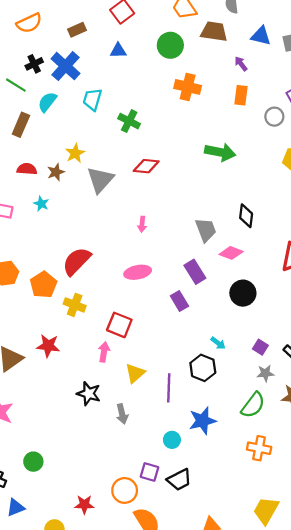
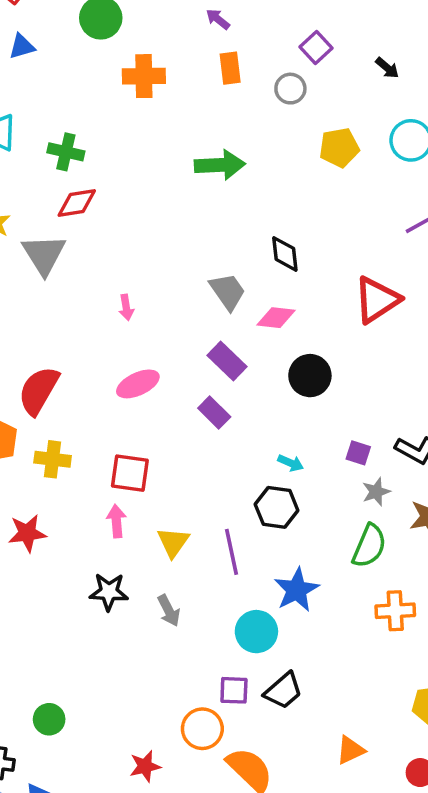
red diamond: (146, 166) -> (77, 203), moved
cyan circle: (172, 440) -> (256, 632), size x1.5

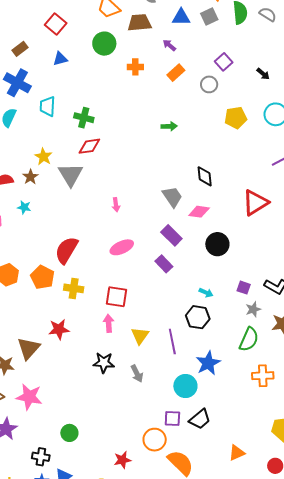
orange rectangle: (230, 68) -> (176, 73), turned 54
orange cross: (144, 76) -> (135, 67), moved, size x0.7
green arrow: (220, 165) -> (169, 126), size x0.6

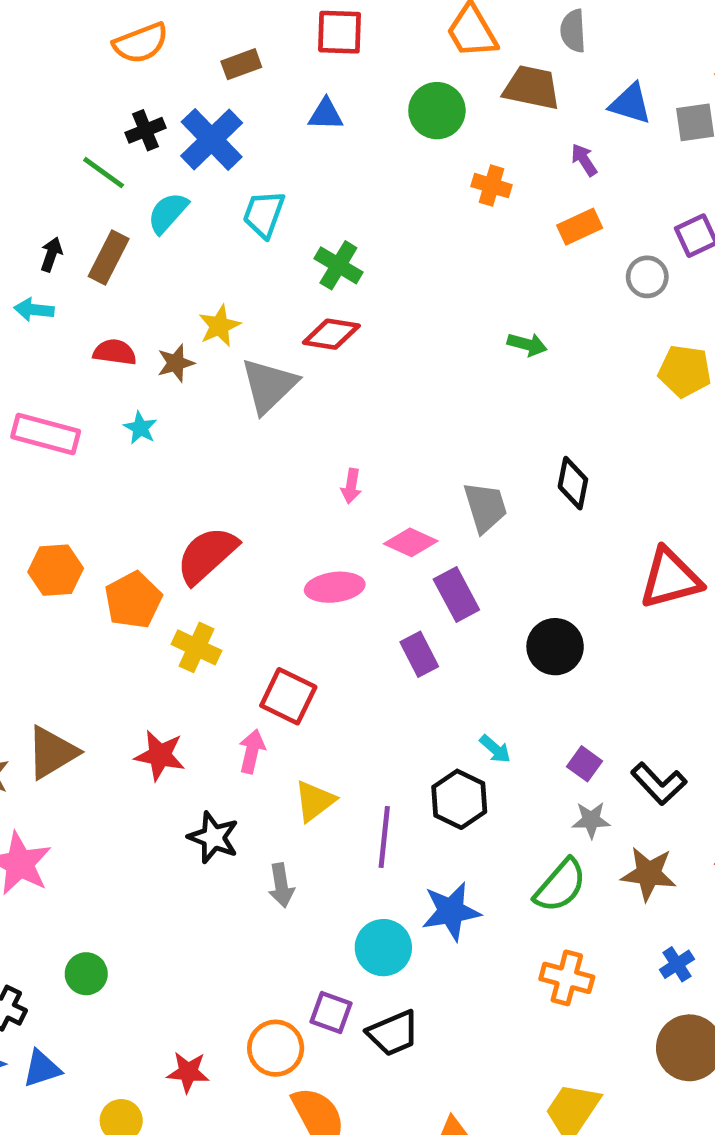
red square: (56, 24) -> (340, 32), turned 35
pink diamond: (199, 212) -> (411, 542), moved
red star: (59, 329) -> (160, 755), moved

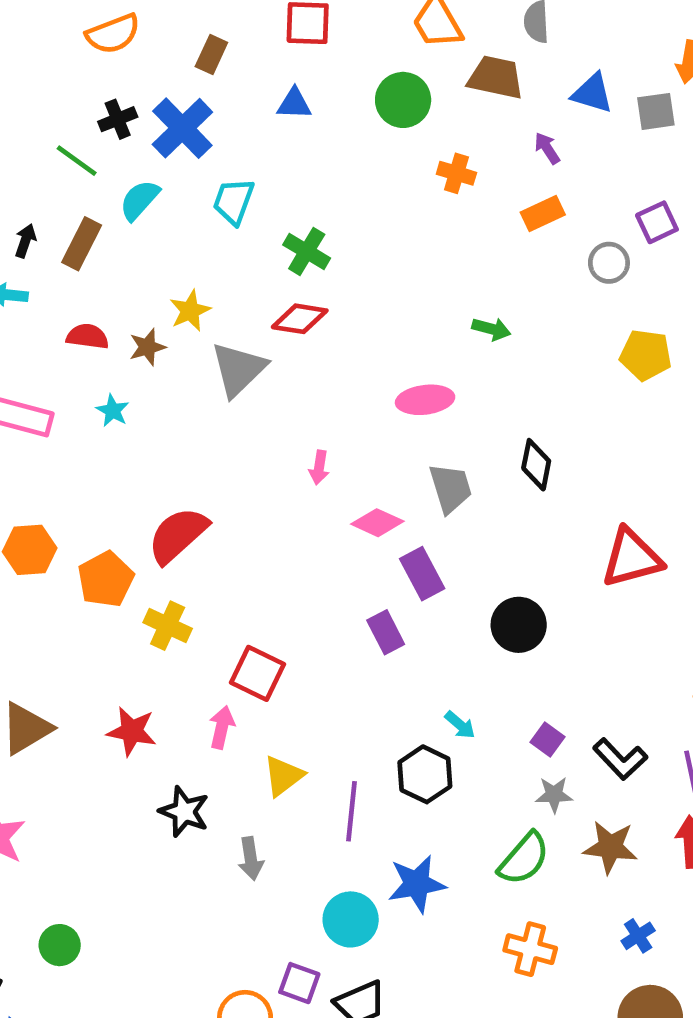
brown rectangle: (241, 64) -> (211, 54), turned -45
pink ellipse: (335, 587) -> (425, 400), moved

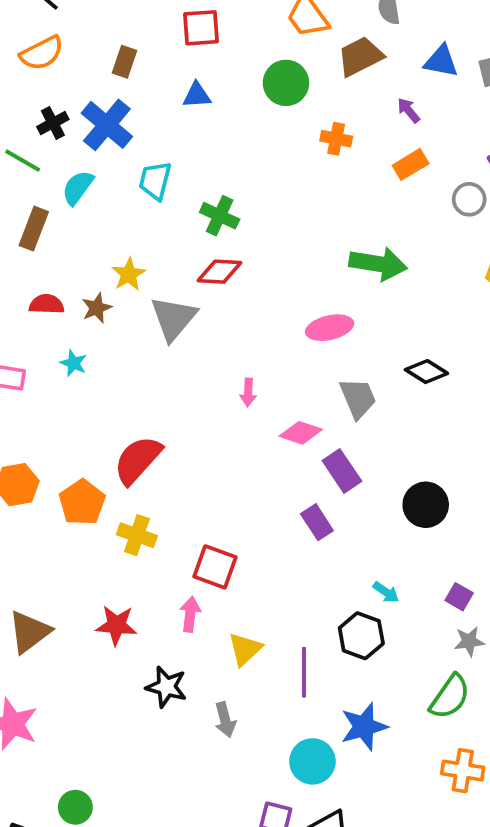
brown trapezoid: (496, 77) -> (360, 57), turned -33
green arrow: (491, 329) -> (378, 264), size x1.8
black diamond: (536, 465) -> (426, 372), turned -63

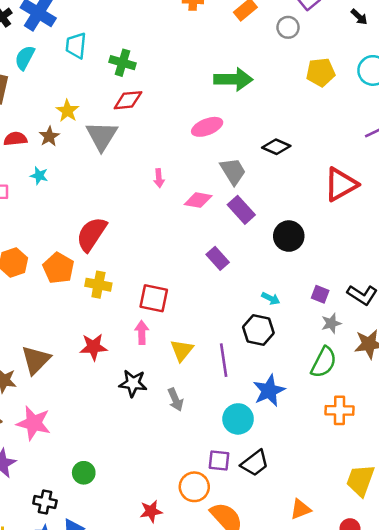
purple rectangle: (342, 471) -> (241, 210), moved

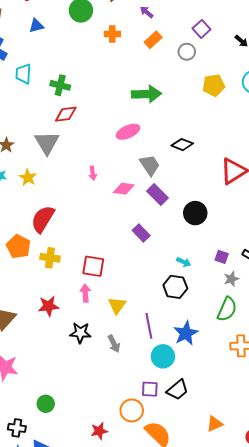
yellow star: (67, 111) -> (28, 177), moved
purple line: (224, 360) -> (149, 326), moved

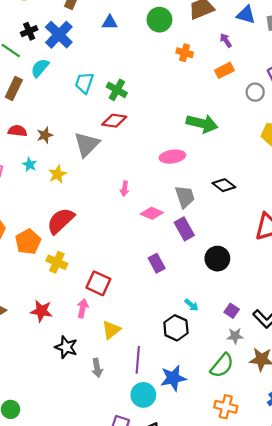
cyan trapezoid: (24, 74) -> (84, 83), moved

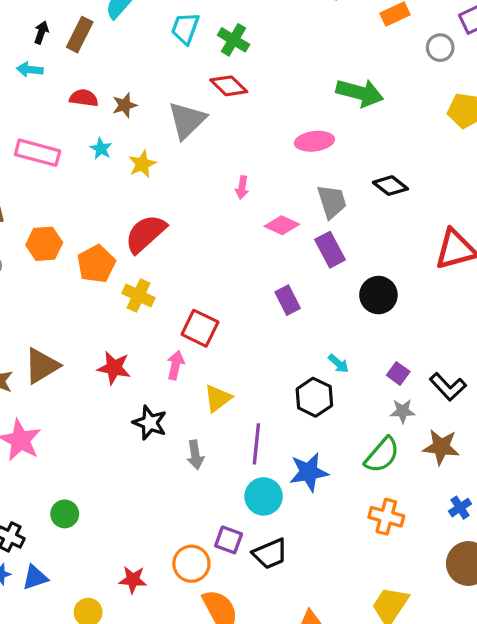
red diamond: (114, 121) -> (229, 86), turned 35

